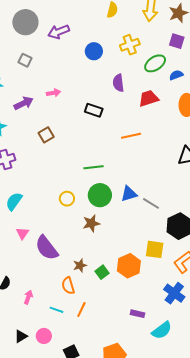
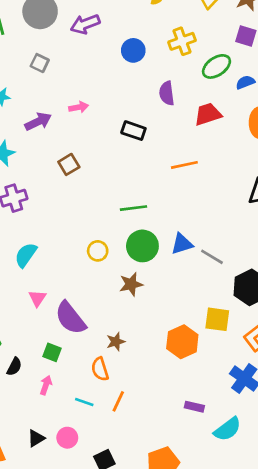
green square: (102, 272) -> (52, 352), moved, turned -32

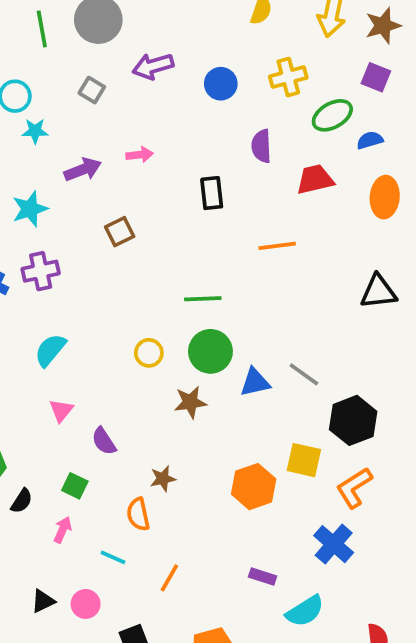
purple arrow: (85, 24) -> (153, 66), moved
black rectangle: (133, 131) -> (212, 193), turned 60
blue triangle: (182, 244) -> (255, 382), moved
purple semicircle: (70, 318) -> (104, 441), size x0.6
orange line: (118, 401) -> (169, 578), moved

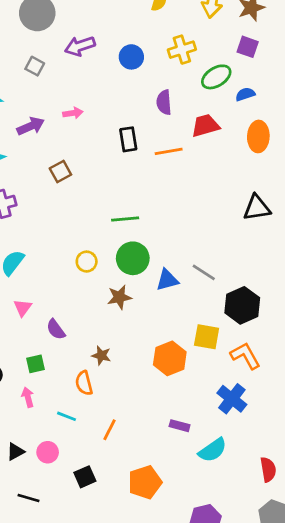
orange line: (277, 246) -> (169, 151), moved
brown star: (163, 479) -> (101, 355), turned 30
green square: (75, 486) -> (35, 364), turned -36
orange L-shape: (354, 488) -> (245, 356), turned 96
pink arrow: (63, 530) -> (28, 397), turned -36

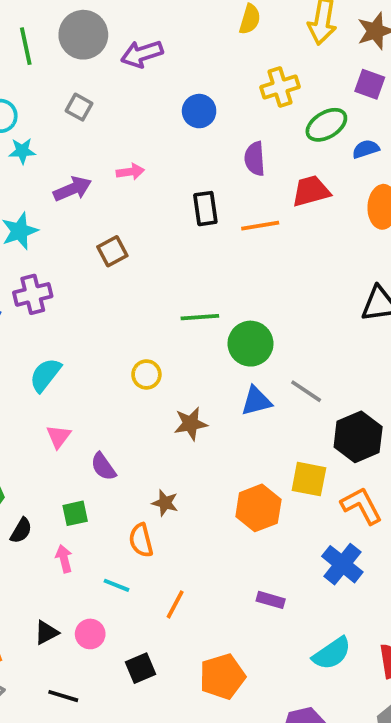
purple arrow: (80, 46) -> (142, 54), moved
blue circle: (131, 57) -> (199, 111), moved
green circle: (133, 258) -> (251, 344), moved
cyan semicircle: (213, 450) -> (332, 653), moved

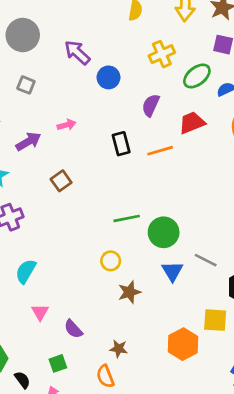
purple arrow: (142, 54) -> (77, 53), moved, turned 68
purple semicircle: (255, 159) -> (151, 105), turned 35
yellow circle: (146, 374) -> (111, 261), moved
blue triangle: (256, 401) -> (172, 271), turned -40
black semicircle: (21, 531) -> (22, 380), turned -60

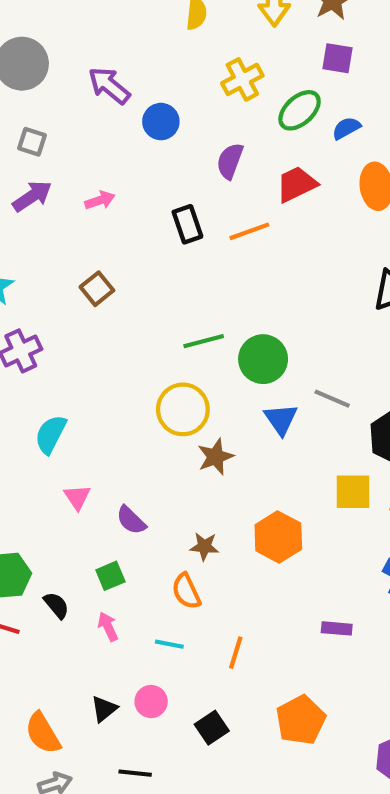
purple arrow: (28, 142) -> (32, 196), moved
yellow circle: (111, 261) -> (183, 409), size x1.6
orange hexagon: (183, 344) -> (278, 537), moved

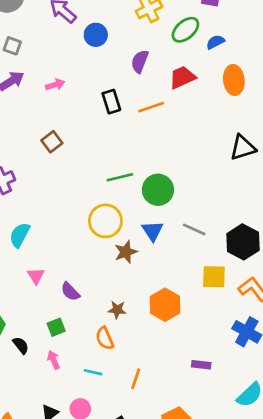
gray line: (332, 399) -> (194, 229), moved
blue triangle: (281, 419) -> (153, 231), moved

